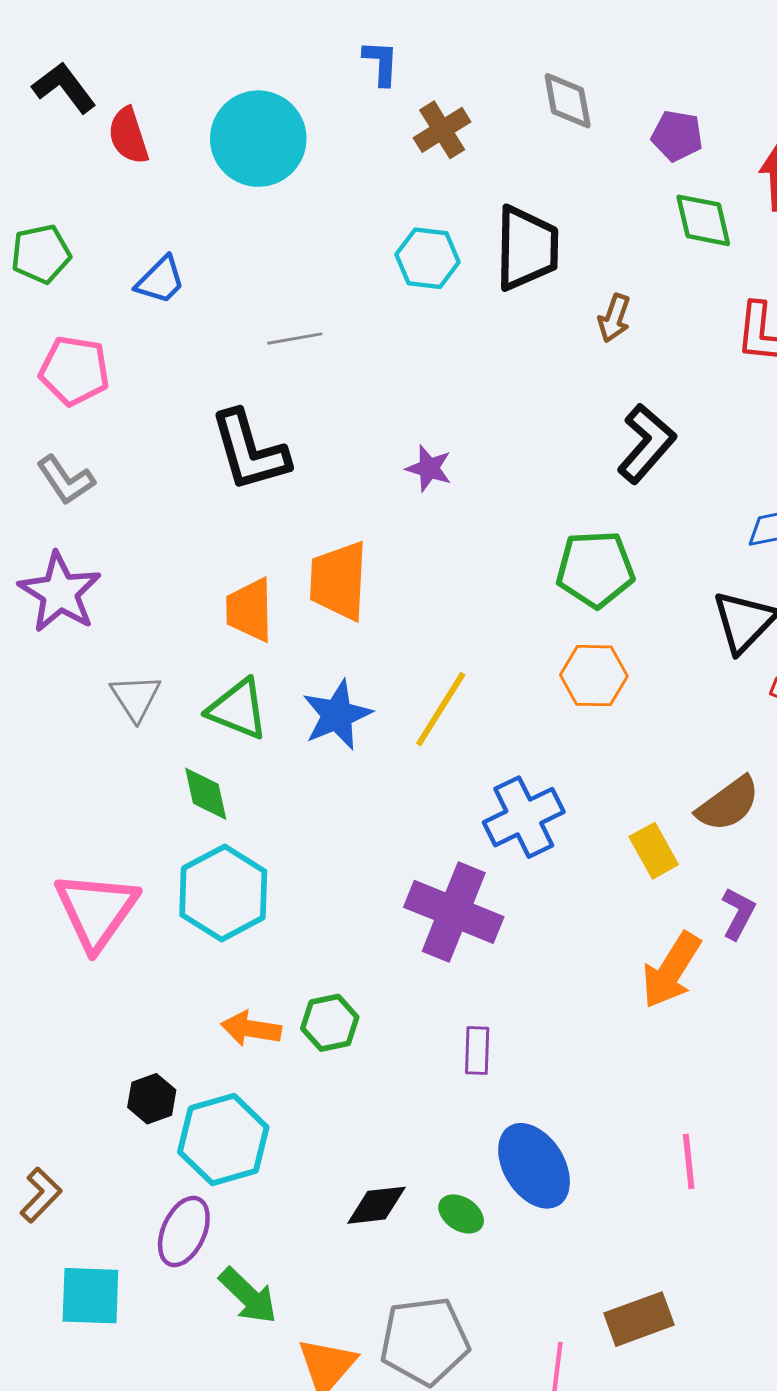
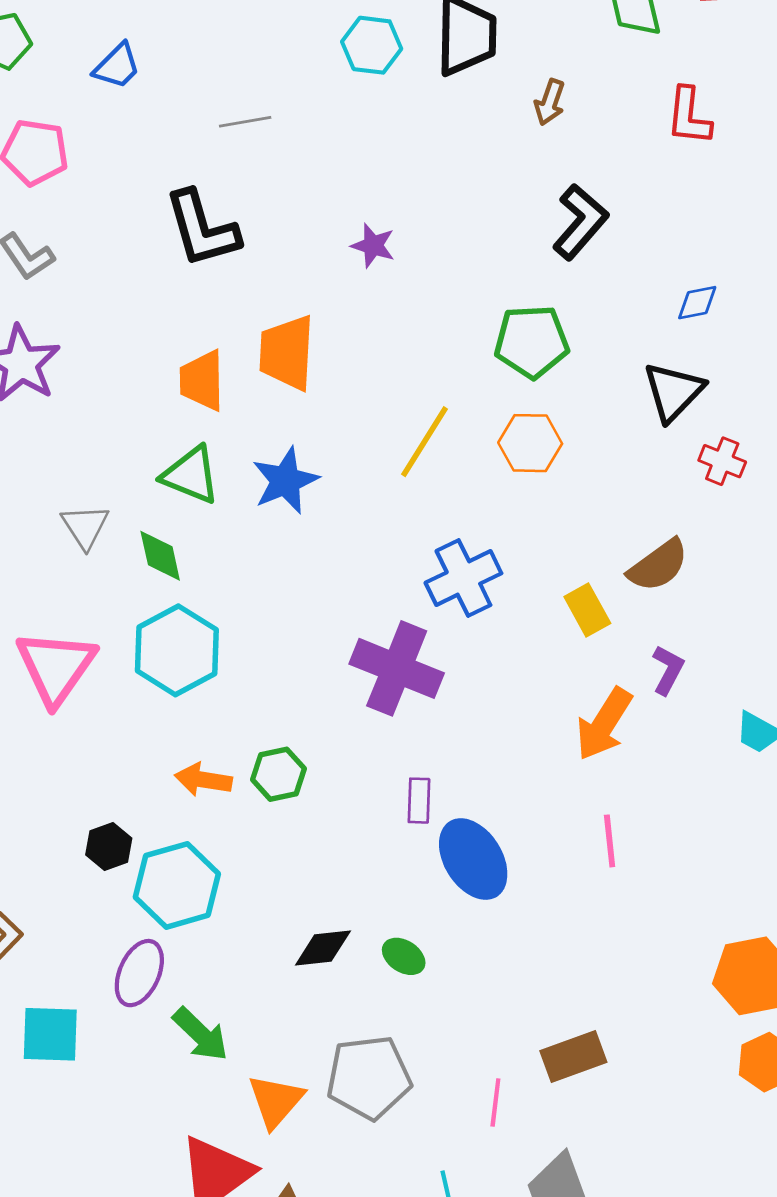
gray triangle: (136, 697) -> (85, 527), moved
yellow line: (441, 709) -> (425, 442), moved
pink line: (689, 1161) -> (610, 841), moved
blue ellipse: (534, 1166) -> (473, 859), moved

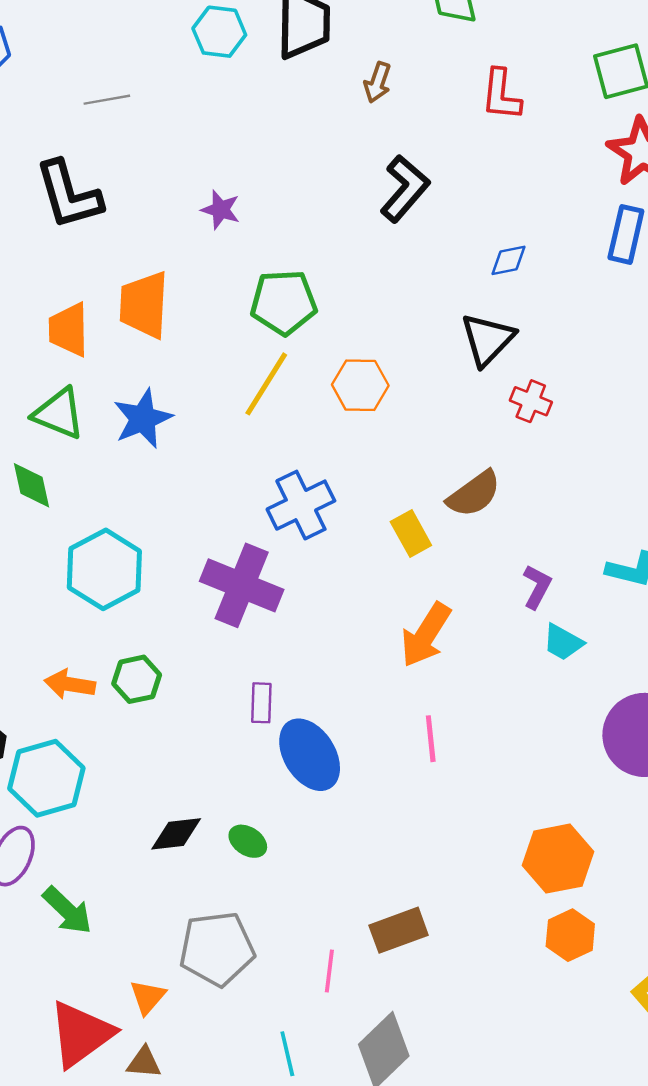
green pentagon: (532, 342) -> (284, 302), moved
cyan hexagon: (177, 650) -> (104, 569), moved
purple L-shape: (668, 670) -> (537, 587), moved
orange triangle: (276, 1101) -> (148, 997), moved, size x0.7

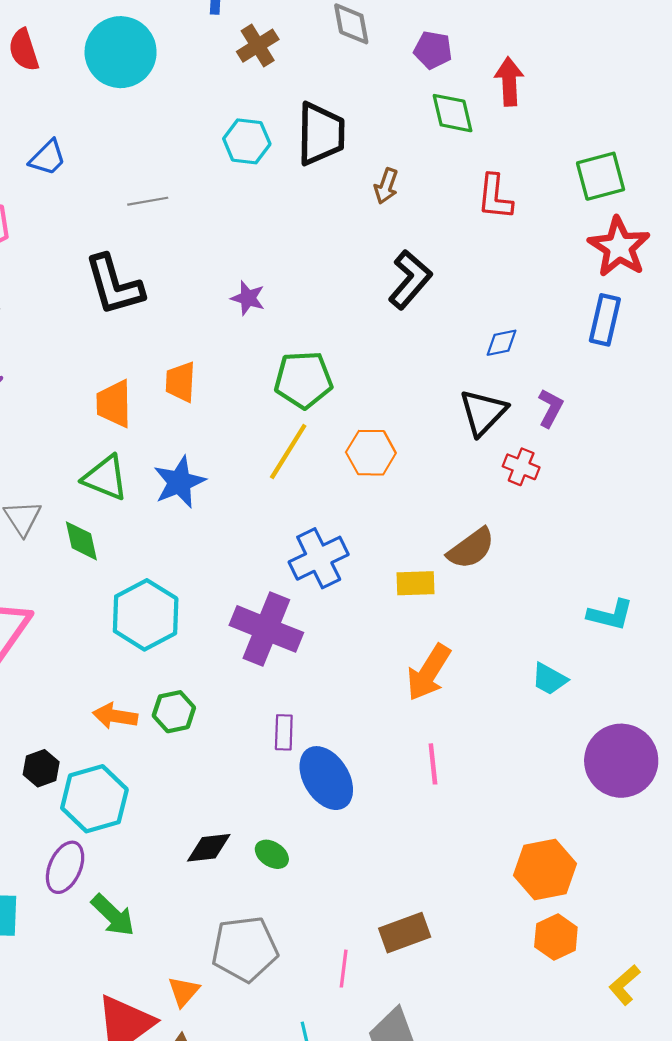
orange trapezoid: (144, 305) -> (180, 382), size x0.7
yellow rectangle: (411, 533) -> (416, 583), turned -63
purple L-shape: (537, 587) -> (550, 408), moved

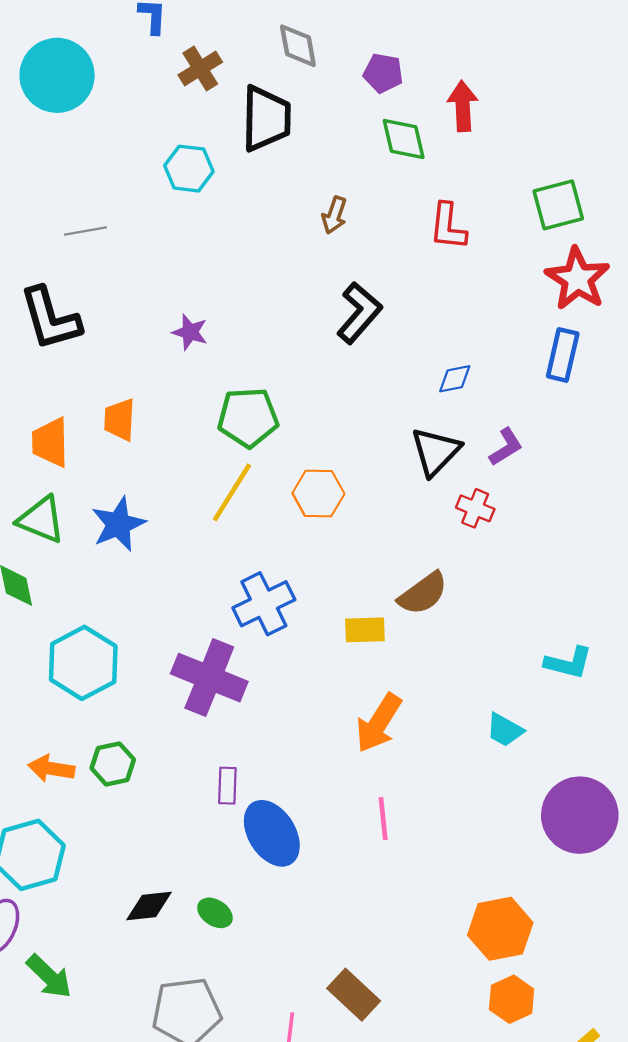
black trapezoid: (321, 134) -> (266, 119), moved
purple L-shape: (550, 408) -> (506, 447), turned 30
brown rectangle: (405, 933) -> (354, 995), turned 63

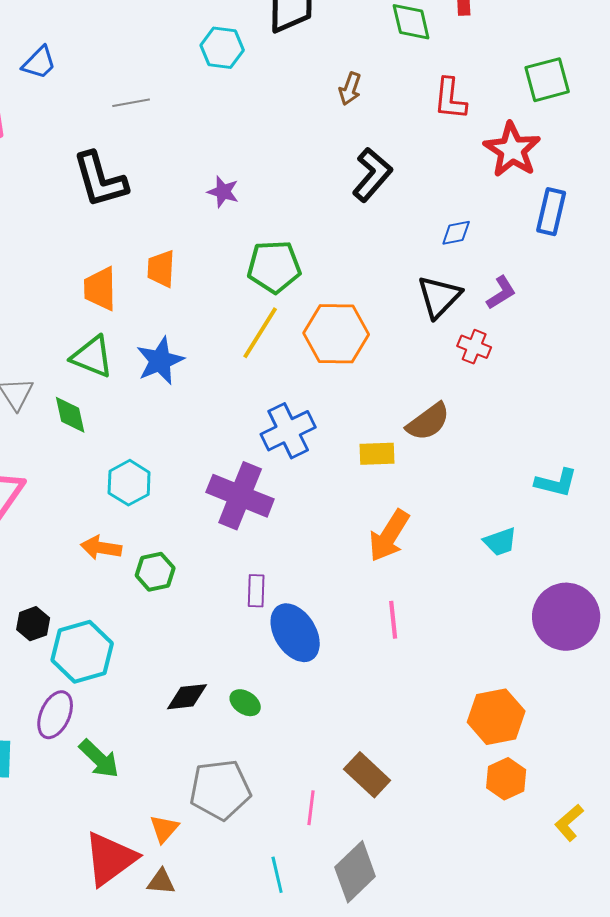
red star: (577, 279) -> (512, 150), moved
orange hexagon: (318, 494) -> (336, 334), size x1.4
cyan hexagon: (83, 663) -> (129, 483), size x0.7
cyan trapezoid: (505, 730) -> (500, 542), turned -48
orange arrow: (51, 769) -> (101, 548), moved

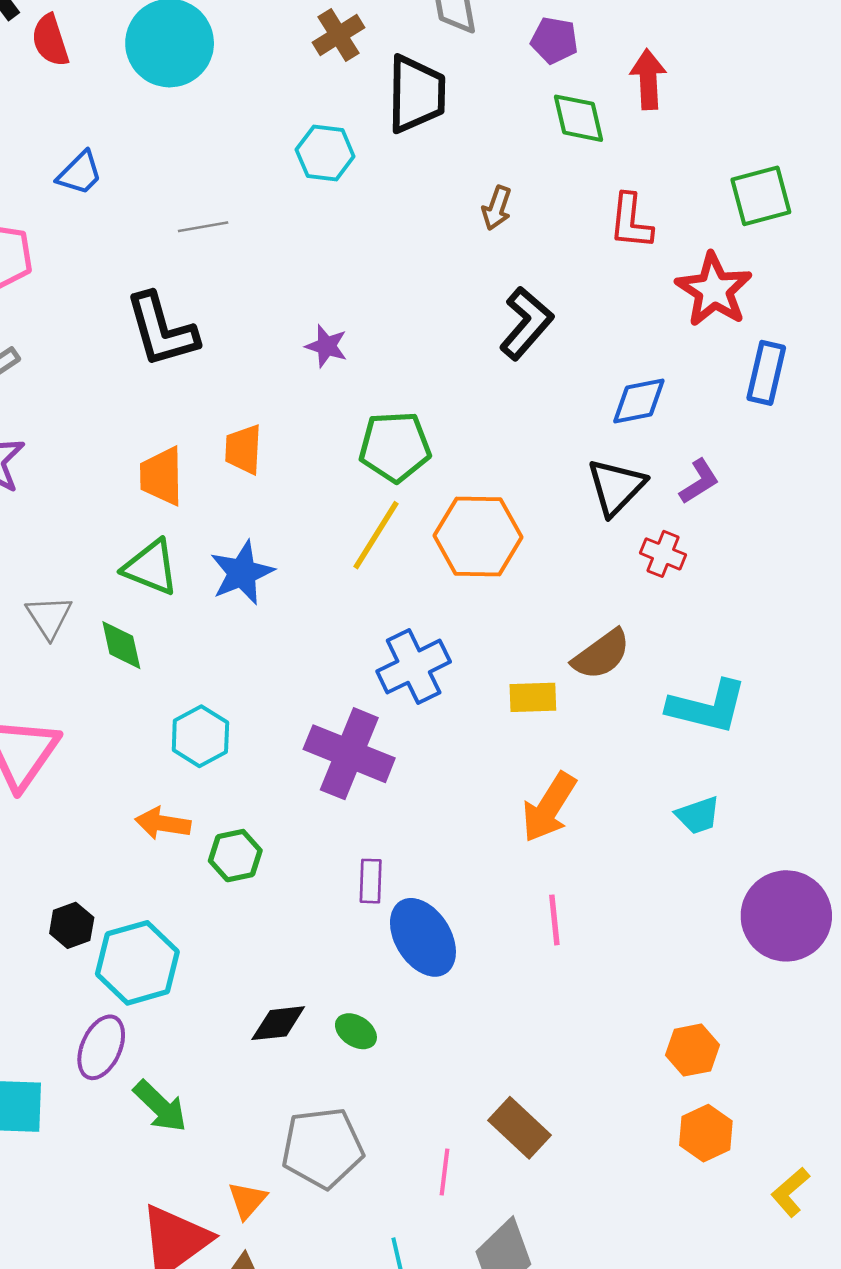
blue diamond: (456, 233) -> (639, 401), size x1.4
cyan L-shape: (556, 483) -> (707, 707), moved, size x1.4
orange hexagon: (496, 717) -> (692, 1050), size x0.7

